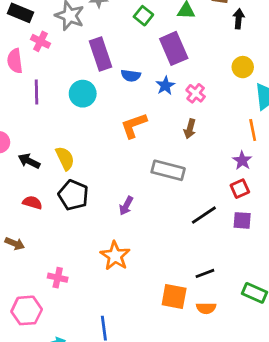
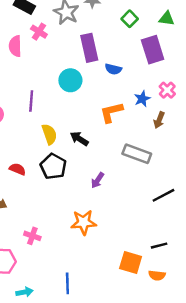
blue star: (165, 86) -> (142, 99), moved
purple line: (37, 92) -> (31, 101), moved
black arrow: (29, 161) -> (79, 139), moved
orange star: (115, 256) -> (84, 222), turned 30

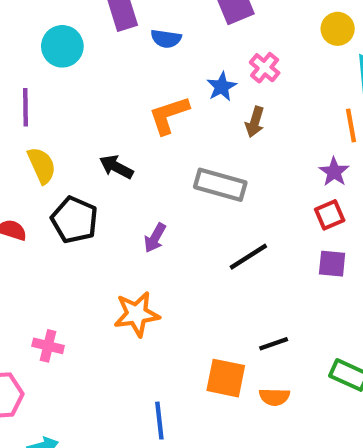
cyan circle: (70, 80) -> (62, 46), moved
yellow semicircle: (49, 134) -> (42, 165), moved
black line: (163, 195) -> (248, 257), moved
blue line: (67, 283) -> (159, 421), moved

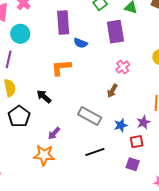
cyan circle: (62, 46) -> (20, 34), moved
blue star: (222, 87) -> (121, 125), moved
orange L-shape: (169, 115) -> (61, 68), moved
orange star: (137, 314) -> (44, 155), moved

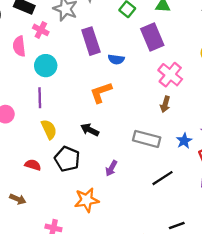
pink cross: (123, 67) -> (170, 75), size x1.5
orange star: (44, 155) -> (87, 200), moved

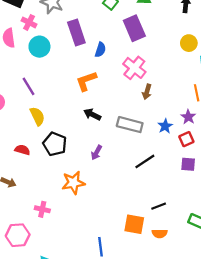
blue semicircle: (116, 59) -> (100, 50), turned -80
cyan circle: (46, 66) -> (39, 47), moved
pink cross: (170, 75) -> (134, 68), moved
purple line: (40, 98) -> (28, 86), turned -30
black arrow: (90, 130) -> (92, 114), moved

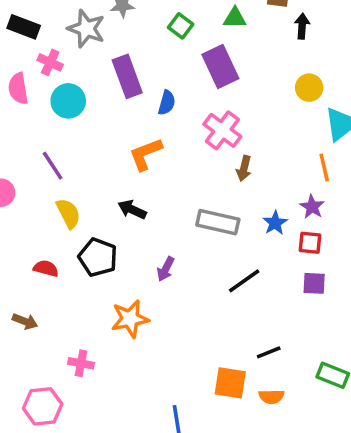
black arrow: (92, 114) -> (132, 210), moved
red square: (186, 139) -> (310, 243), turned 32

